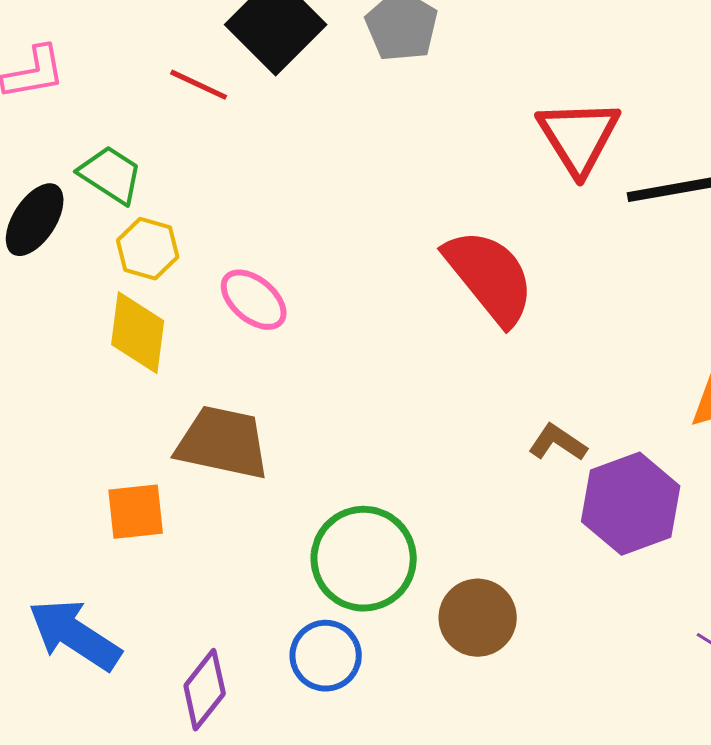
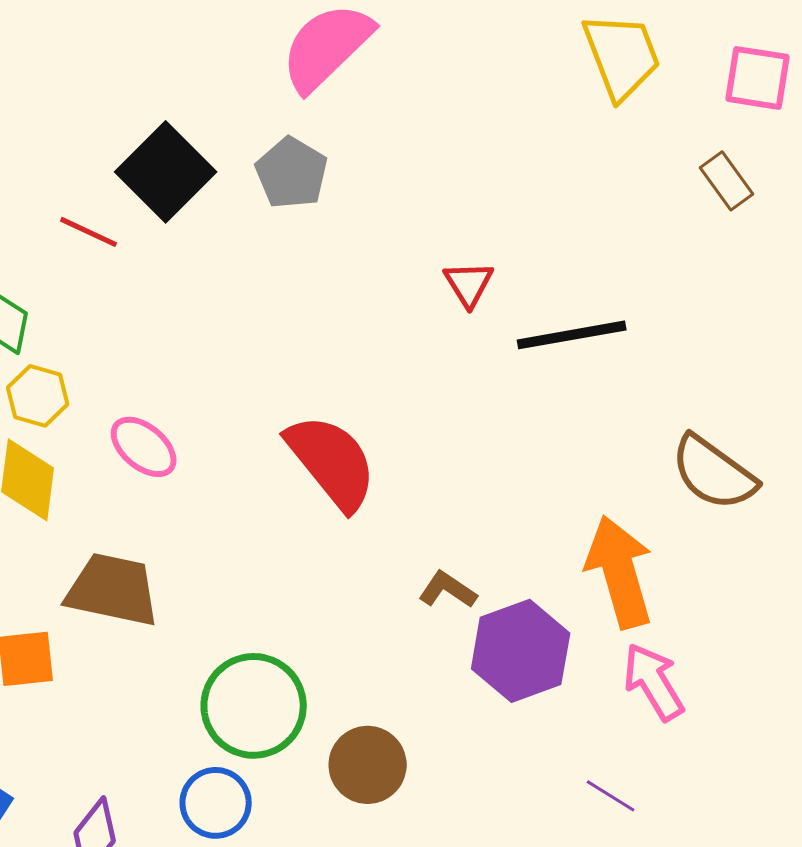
red triangle: (579, 137) -> (469, 284), size x0.6
red semicircle: (490, 277) -> (332, 462), moved

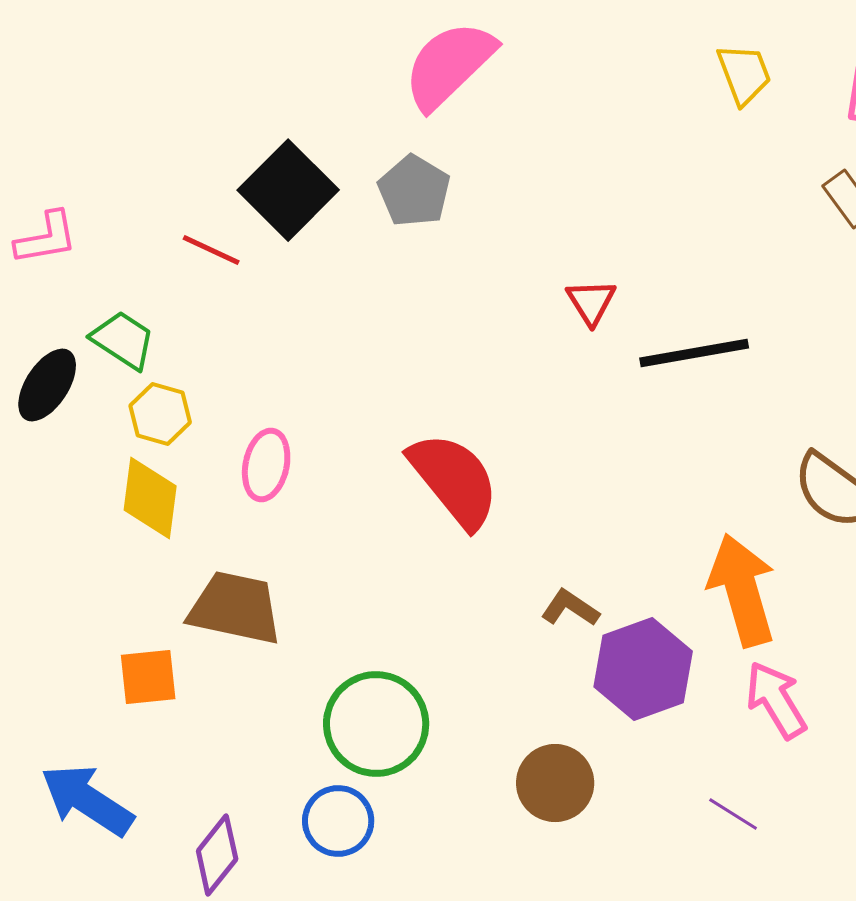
yellow trapezoid: (622, 56) -> (744, 74), size x0.7
pink ellipse: (144, 447) -> (266, 465), turned 62
brown circle: (368, 765) -> (555, 783), moved

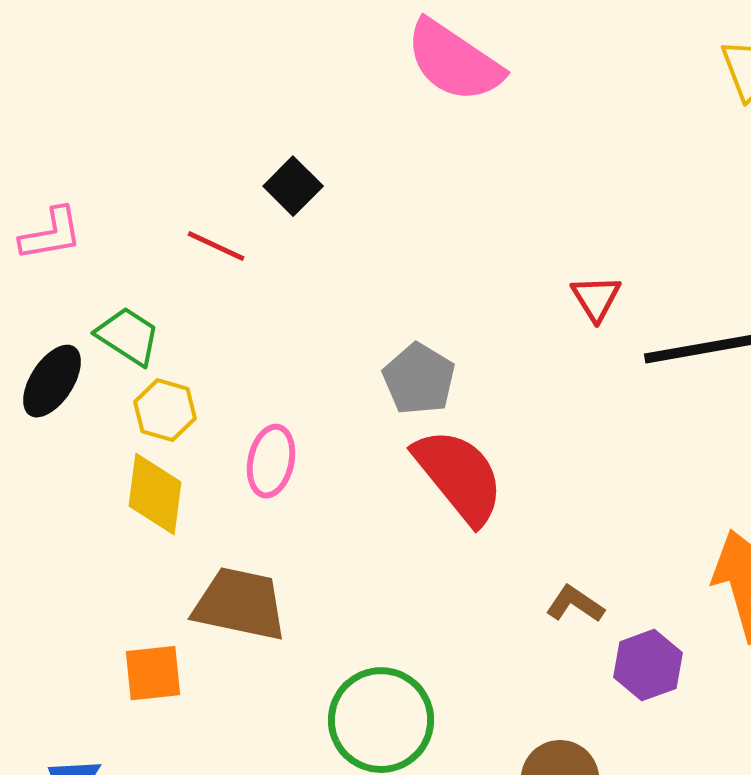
pink semicircle: (449, 65) -> (454, 61), turned -102
black square: (288, 190) -> (293, 186), size x0.6
gray pentagon: (414, 191) -> (419, 379), moved
purple hexagon: (643, 669) -> (648, 665), size x0.7

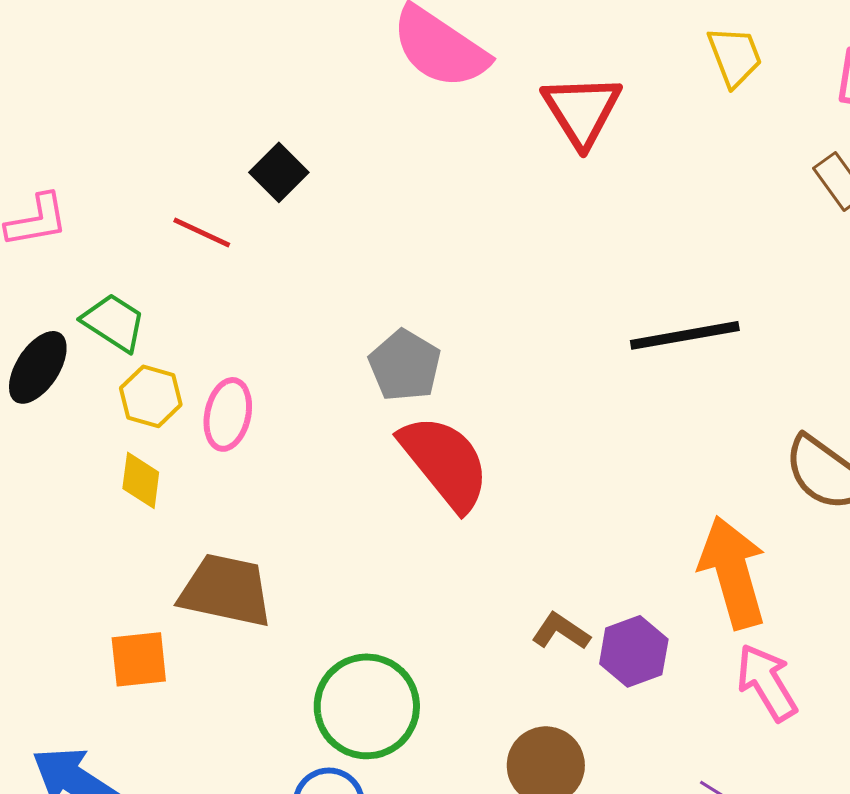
red triangle: (596, 298) -> (582, 110), moved, size x1.6
pink ellipse: (271, 461) -> (228, 414), moved
yellow diamond: (155, 494) -> (141, 480), size x0.7
brown L-shape: (575, 604) -> (561, 631), moved

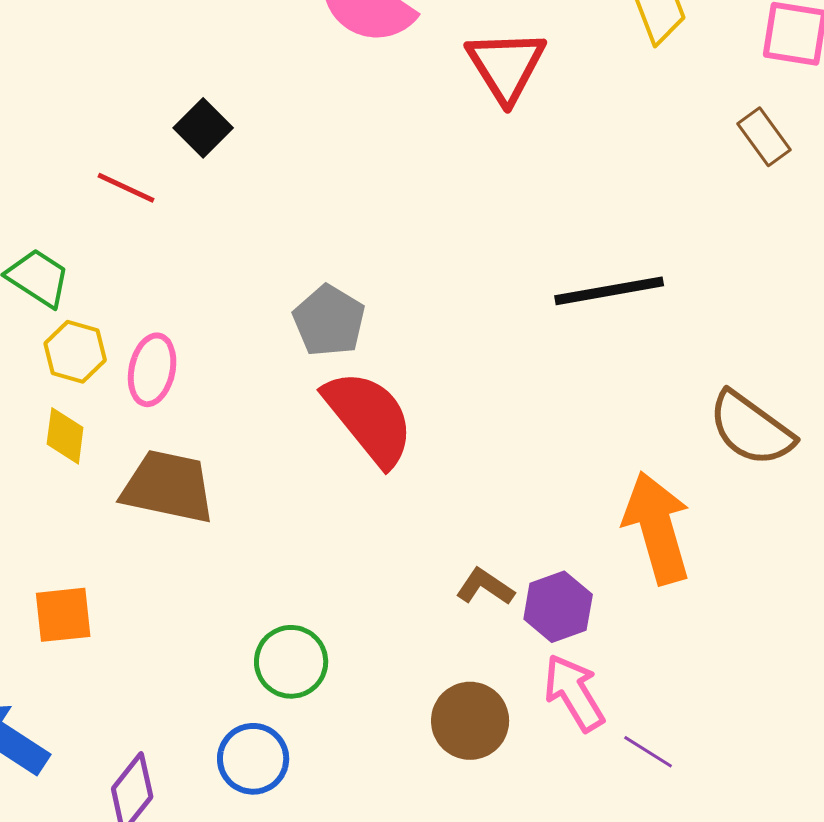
brown trapezoid: (226, 590) -> (168, 487), moved
pink arrow: (767, 682) -> (574, 693), moved
green circle: (367, 706) -> (291, 662), size x0.7

